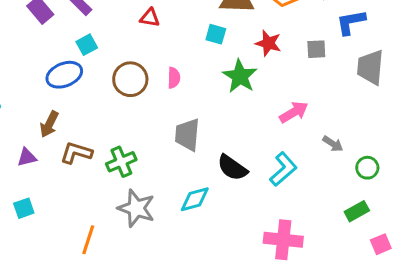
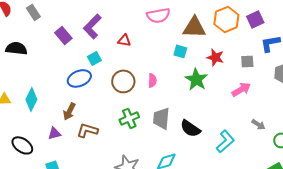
red triangle: (150, 18) -> (124, 40), moved
pink arrow: (294, 112) -> (241, 89), moved
green cross: (121, 162) -> (129, 118), moved
black semicircle: (232, 168) -> (190, 128), moved

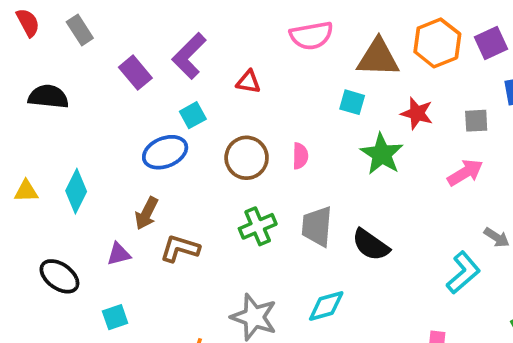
cyan L-shape: (225, 141) -> (463, 273), moved

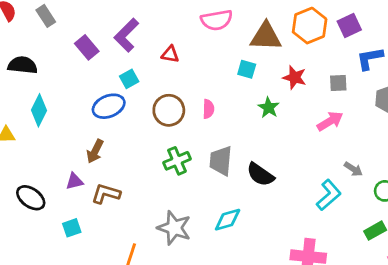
green star: (382, 154) -> (269, 108), size x0.7
cyan diamond: (76, 191) -> (39, 110), moved
brown L-shape: (180, 249) -> (106, 194), moved

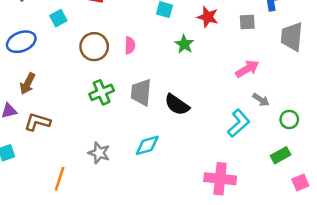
blue ellipse: (109, 106) -> (21, 42), moved
pink arrow: (330, 121) -> (247, 69), moved
gray star: (174, 228) -> (99, 153), size x0.7

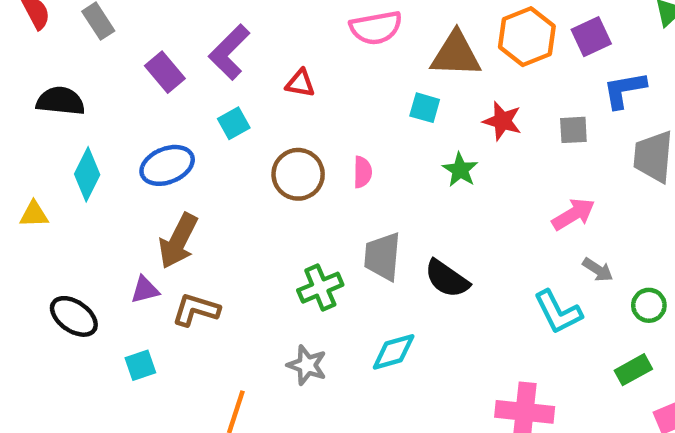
brown arrow: (27, 84) -> (178, 241), size x1.4
green cross: (102, 92) -> (320, 288), moved
cyan L-shape: (239, 123) -> (558, 312), turned 104

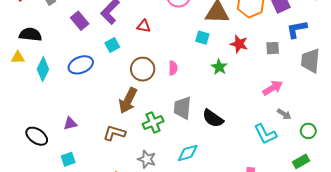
yellow triangle: (34, 214) -> (18, 58), moved
brown arrow: (178, 241) -> (128, 101), moved
brown L-shape: (196, 310) -> (114, 133), moved

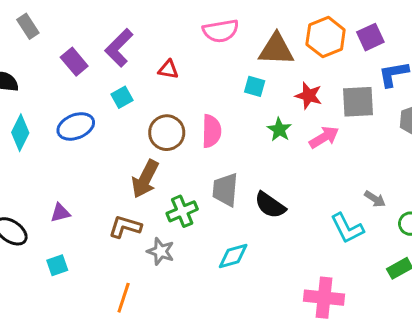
gray square: (273, 48) -> (358, 102), size x1.6
pink semicircle: (173, 68) -> (211, 131), size x1.5
pink arrow: (273, 88) -> (324, 137), moved
gray star: (147, 159) -> (161, 251), moved

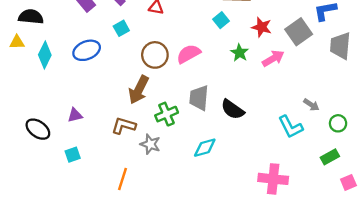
cyan square: (255, 86) -> (221, 20), turned 35
gray square: (358, 102) -> (299, 32), turned -32
pink semicircle: (211, 131) -> (189, 54), turned -120

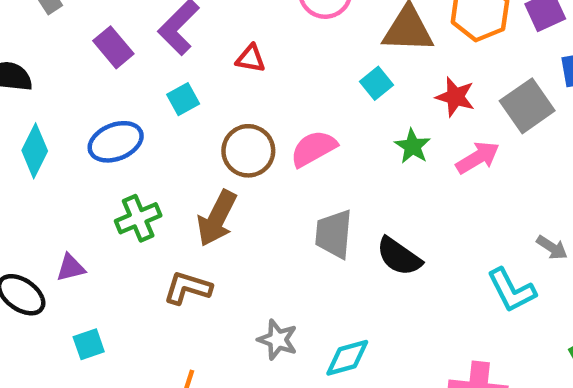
green cross: (167, 114) -> (138, 218), moved
purple triangle: (75, 115) -> (71, 268), moved
gray star: (150, 144) -> (278, 340), moved
cyan diamond: (205, 148) -> (347, 358), moved

